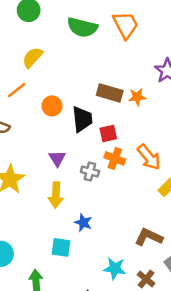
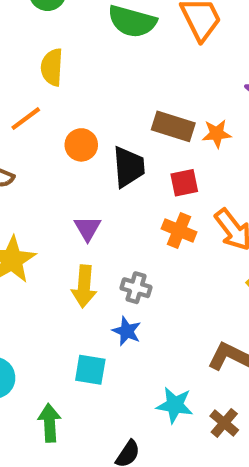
yellow semicircle: (32, 57) -> (52, 67), turned -40
red square: (108, 134) -> (184, 183), moved
gray cross: (90, 171) -> (136, 288), moved

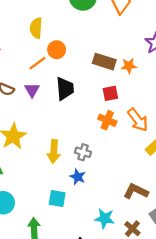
orange line: (26, 119) -> (37, 63), moved
orange circle: (81, 145) -> (57, 50), moved
black trapezoid: (129, 167) -> (65, 89), moved
purple triangle: (88, 228) -> (32, 90), moved

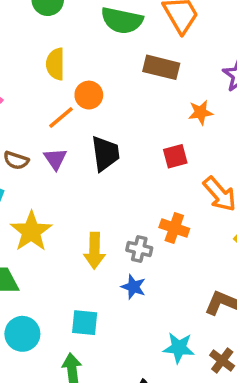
brown rectangle: (104, 62) -> (161, 67), moved
orange cross: (107, 120) -> (174, 228), moved
cyan square: (57, 198) -> (85, 323), moved

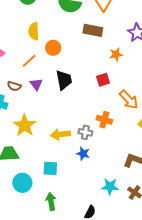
orange line: (61, 118) -> (29, 61), moved
yellow arrow: (95, 251) -> (60, 134), turned 84
cyan square: (85, 323) -> (50, 168), moved

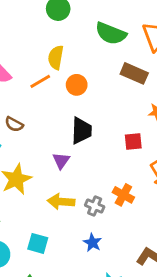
orange line: (29, 61) -> (40, 81), moved
purple triangle: (36, 84) -> (61, 161), moved
blue star: (83, 154) -> (92, 243), moved

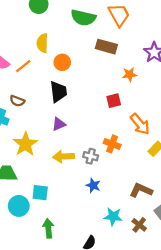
orange line: (40, 81) -> (23, 66), moved
black trapezoid: (81, 131) -> (58, 92), moved
purple triangle: (61, 161) -> (59, 124), turned 40
cyan square: (38, 243) -> (40, 193), moved

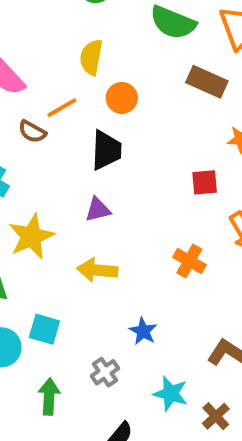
orange line: (23, 66) -> (62, 108), moved
brown semicircle: (17, 101) -> (32, 132), moved
gray cross: (91, 156) -> (105, 372), moved, turned 32

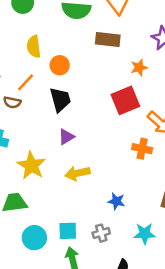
red square: (205, 182) -> (125, 100), size x1.6
orange cross: (189, 261) -> (142, 149), moved
cyan square: (44, 329) -> (68, 231), moved
gray cross: (105, 372) -> (101, 233), turned 36

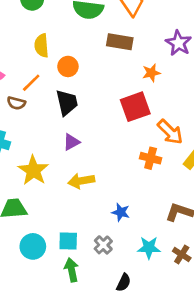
gray cross: (101, 233) -> (103, 245), turned -30

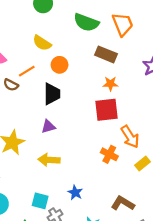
yellow semicircle: (42, 46) -> (42, 43), turned -66
orange star: (151, 73) -> (110, 84), moved
cyan square: (68, 241) -> (40, 201), moved

